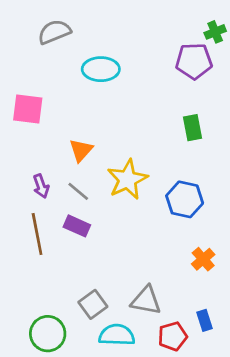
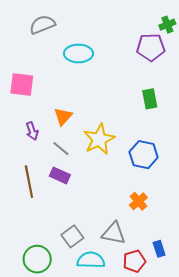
purple arrow: (41, 186) -> (32, 131), moved
orange cross: (203, 259) -> (138, 201), moved

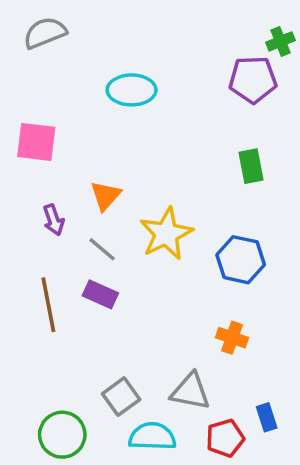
gray semicircle: (42, 25) -> (45, 33), moved
orange cross: (138, 201) -> (232, 338), turned -30

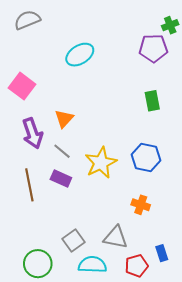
cyan ellipse: (132, 90) -> (80, 55), turned -32
pink square: (36, 142) -> (22, 86), turned 30
purple arrow: (54, 220) -> (33, 133), size x1.6
yellow star: (166, 234) -> (101, 163), moved

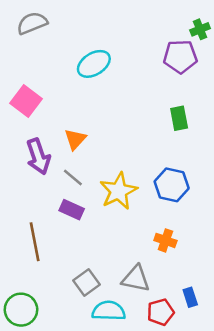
brown line: (29, 185) -> (35, 242), moved
green circle: (38, 264) -> (21, 310), moved

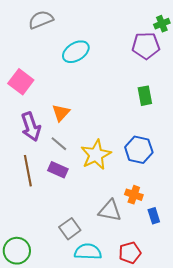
gray semicircle: (32, 23) -> (41, 20), moved
brown line: (35, 242) -> (28, 171), moved
gray triangle: (136, 279) -> (110, 211), moved
blue rectangle: (190, 297) -> (154, 216), moved

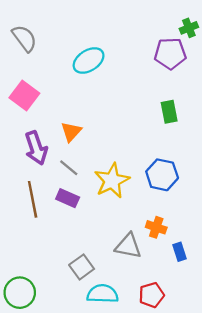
gray semicircle: (41, 20) -> (24, 38), moved, turned 75

